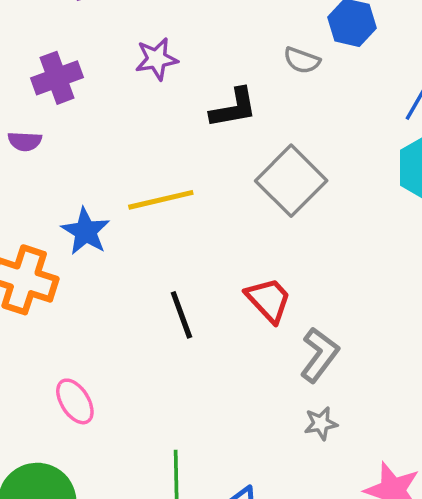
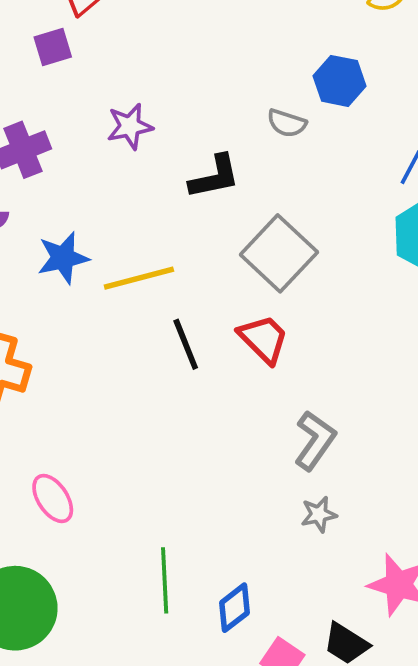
blue star: (86, 231) -> (63, 258), moved, turned 30
red trapezoid: (269, 300) -> (263, 339), moved
black line: (181, 315) -> (186, 344), moved

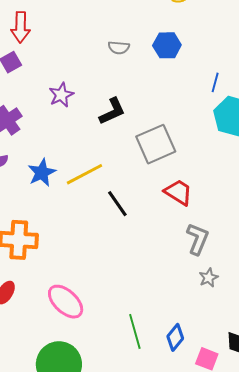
gray semicircle: (287, 123) -> (119, 48), moved
gray square: (279, 253) -> (156, 144), turned 36
red trapezoid: (263, 339) -> (178, 192), moved
pink ellipse: (53, 499) -> (66, 302), size x1.4

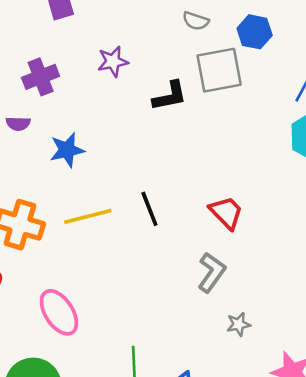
gray square: (156, 144) -> (219, 70), moved
yellow line: (84, 174) -> (88, 216), moved
gray L-shape: (198, 239) -> (212, 272), moved

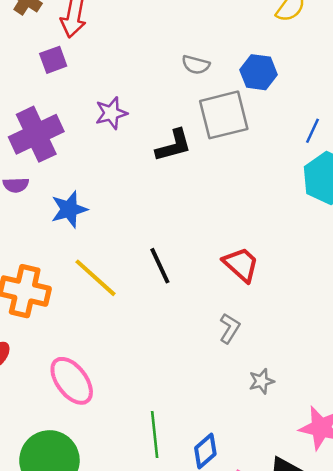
purple cross: (41, 77) -> (36, 134), size x1.4
yellow line: (88, 216) -> (96, 278), turned 60
gray L-shape: (212, 272) -> (230, 328), size x0.7

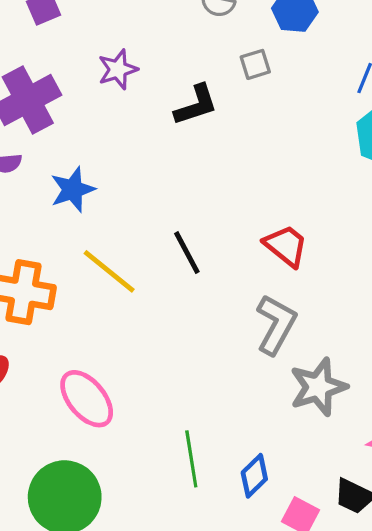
gray square: (224, 115) -> (255, 64), size x0.5
gray L-shape: (230, 328) -> (276, 325), size x1.6
gray star: (261, 381) -> (318, 387), size x1.8

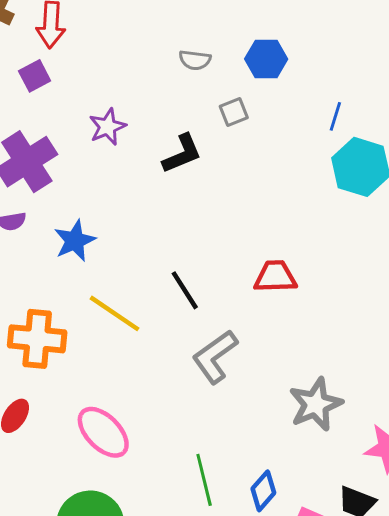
red trapezoid: (286, 246) -> (275, 277), turned -36
gray L-shape: (276, 325) -> (215, 357), moved, turned -150

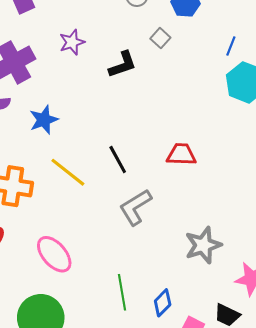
gray square: (234, 112) -> (160, 38), turned -30

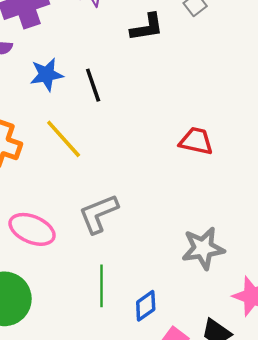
black line: (118, 160) -> (93, 85), moved
gray L-shape: (135, 207) -> (99, 214), moved
pink ellipse: (54, 254) -> (32, 229), turned -36

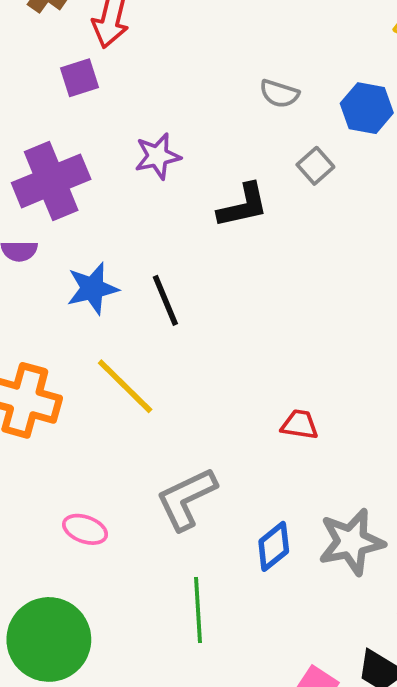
red trapezoid: (196, 141) -> (300, 425), moved, size x0.7
pink ellipse: (32, 229) -> (85, 529), size x0.6
blue diamond: (146, 306) -> (274, 546), moved

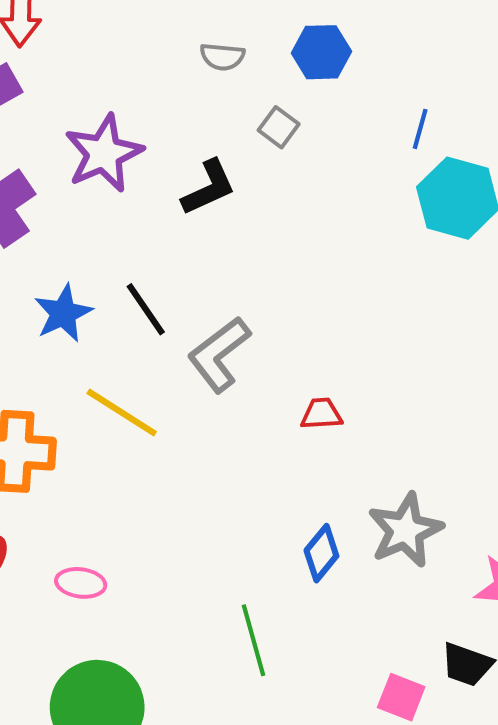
purple star: (158, 156) -> (104, 153), size x1.5
gray L-shape: (186, 499) -> (219, 354), moved
pink ellipse: (85, 529) -> (81, 583), moved

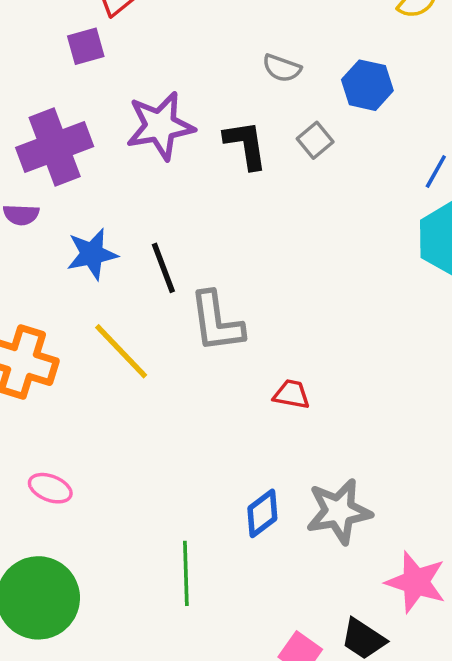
black L-shape: (209, 188) -> (246, 145), moved, turned -88
gray L-shape: (219, 354) -> (216, 322), turned -74

